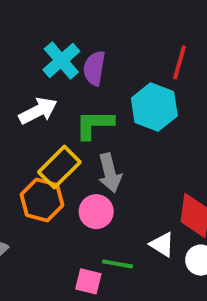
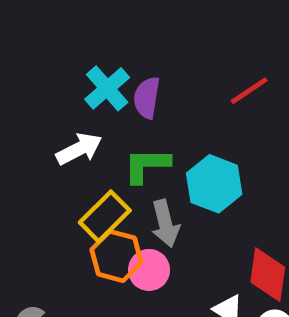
red line: (179, 62) -> (249, 91), turned 40
cyan hexagon: (154, 107) -> (214, 184), moved
orange hexagon: (42, 200) -> (116, 256), moved

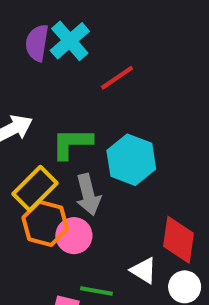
cyan cross: (107, 88) -> (70, 41), moved
red line: (249, 91) -> (117, 78), moved
purple semicircle: (147, 98) -> (37, 43), moved

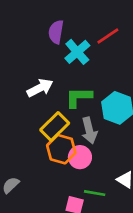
cyan cross: (70, 41) -> (77, 52), moved
red line: (117, 78) -> (108, 36), moved

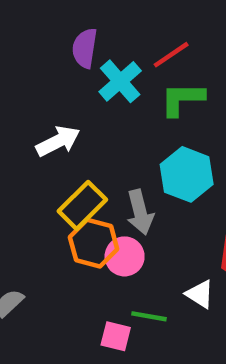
green L-shape: (79, 97) -> (182, 99), moved

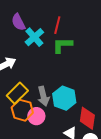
purple semicircle: (85, 48) -> (18, 22), turned -36
red line: (171, 55) -> (57, 25), turned -42
cyan hexagon: (187, 174) -> (64, 98), moved

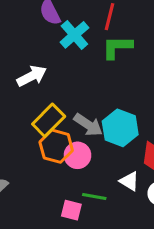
gray arrow: (43, 96) -> (88, 125), turned -42

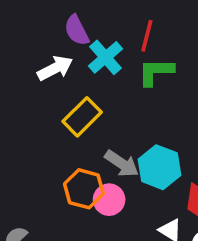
white arrow: (32, 76) -> (55, 68), moved
yellow rectangle: (49, 120) -> (82, 117), moved

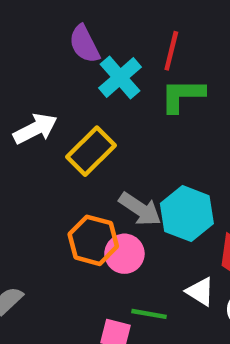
white arrow: (55, 68) -> (35, 129), moved

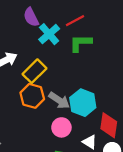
red line: (171, 51) -> (75, 21), turned 48
orange hexagon: (93, 240) -> (32, 96), moved
pink circle: (124, 254) -> (61, 127), moved

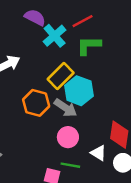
purple semicircle: (31, 17) -> (35, 17), turned 144
yellow rectangle: (34, 71) -> (61, 76), moved
cyan hexagon: (83, 103) -> (79, 91), moved

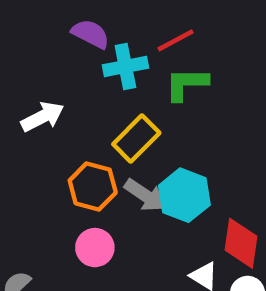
cyan cross: (55, 36) -> (125, 67), turned 30
cyan hexagon: (79, 91) -> (184, 195), moved
pink circle: (68, 137) -> (95, 248), moved

